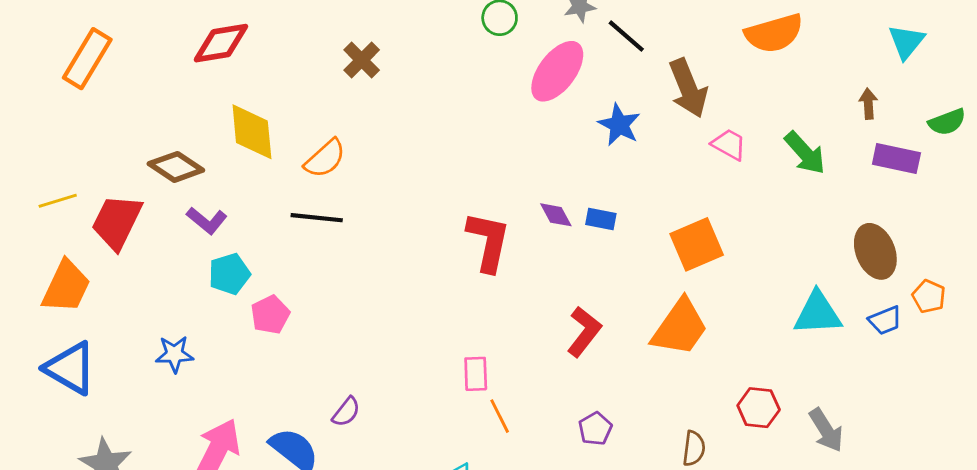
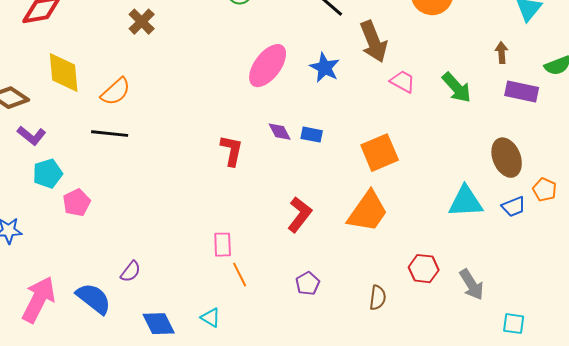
pink ellipse: (557, 71) -> (268, 66), moved
red L-shape: (488, 242) -> (232, 151), size x0.7

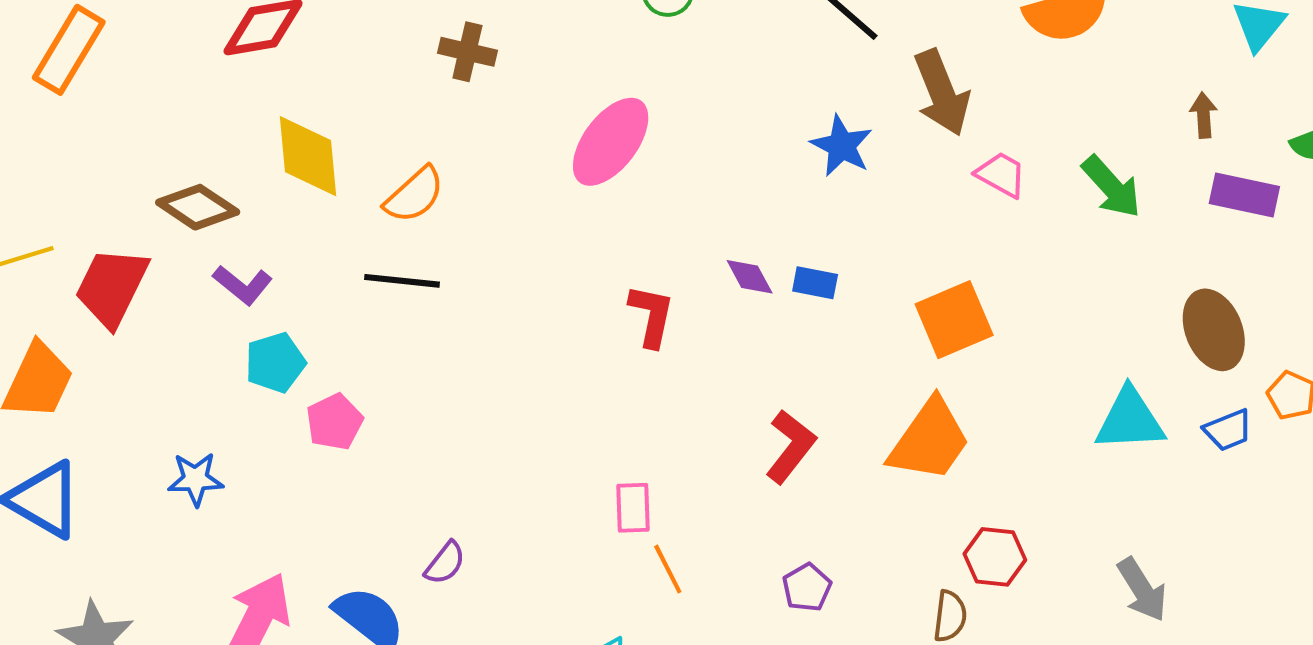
brown cross: (142, 22) -> (467, 52), turned -32
pink ellipse: (268, 66) -> (611, 142), moved
red hexagon: (424, 269) -> (995, 557), moved

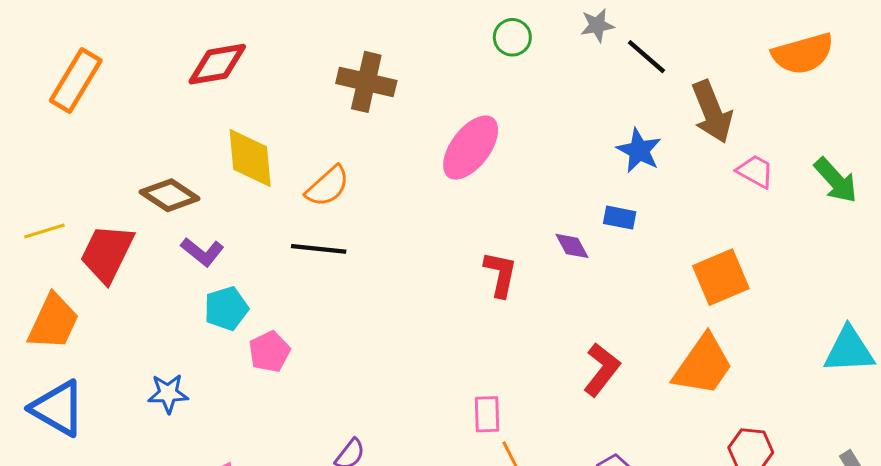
brown cross: (467, 52) -> (366, 82), size x1.4
blue rectangle: (815, 283) -> (620, 218), moved

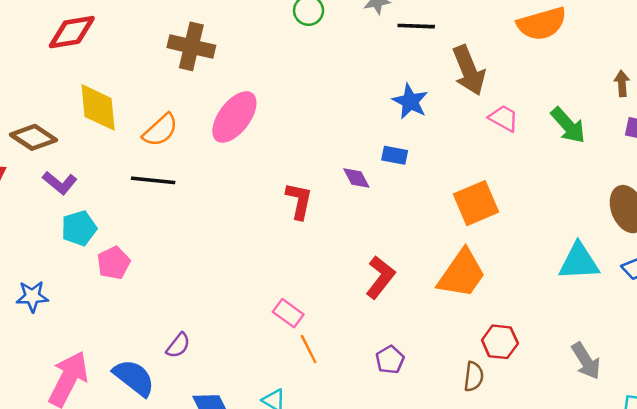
black line: (646, 57) -> (416, 26), turned -39
pink ellipse: (471, 148) -> (234, 117), moved
pink rectangle: (487, 414) -> (288, 313), turned -52

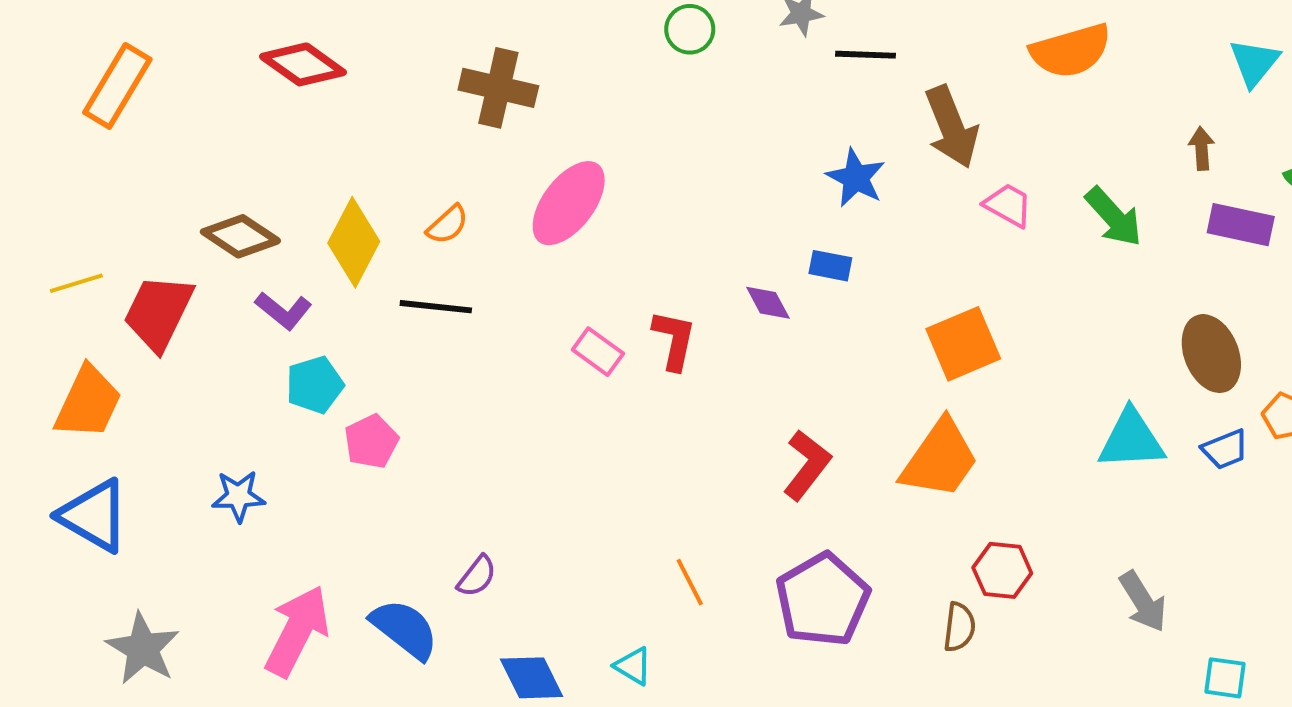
red diamond: (72, 32) -> (303, 64), turned 45
yellow diamond: (98, 107) -> (354, 242), moved, turned 33
orange semicircle: (160, 130) -> (448, 225), size x0.7
pink rectangle: (288, 313) -> (598, 352), moved
purple pentagon: (390, 360) -> (823, 600), size x2.0

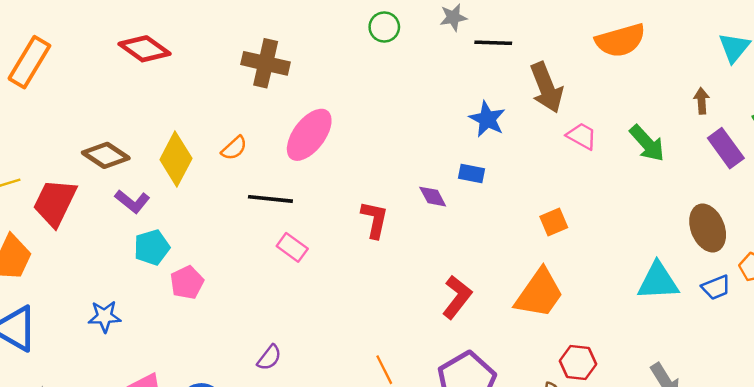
purple rectangle: (1241, 225) -> (726, 148), turned 42
black line: (436, 307) -> (270, 199), moved
orange square: (963, 344) -> (554, 222), size x0.6
pink rectangle: (598, 352) -> (292, 247), moved
purple semicircle: (477, 576) -> (269, 358), moved

